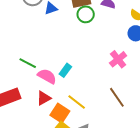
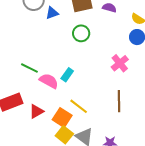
green circle: (86, 14) -> (81, 33), moved
brown line: (117, 97) -> (119, 101), turned 35
red triangle: (44, 98) -> (36, 111), moved

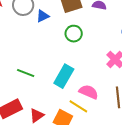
cyan rectangle: (67, 75) -> (64, 76), size x1.6
pink semicircle: (49, 81) -> (89, 92), moved

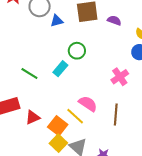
green circle: (74, 34) -> (77, 51), moved
cyan rectangle: (64, 76) -> (60, 69), moved, size x0.7

